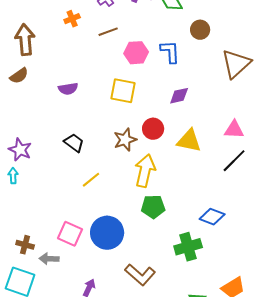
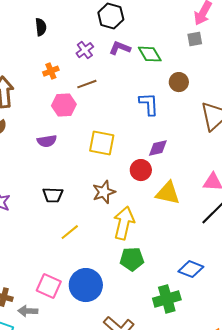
pink hexagon: (136, 53) -> (64, 105), moved
red circle: (153, 129) -> (141, 170), moved
black trapezoid: (74, 143) -> (53, 195), turned 145

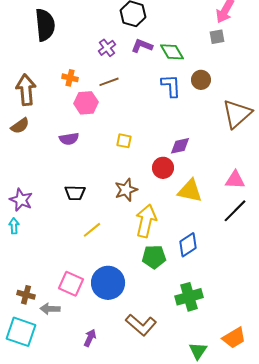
black semicircle: (41, 27) -> (45, 25), moved, size x1.8
orange cross: (51, 71) -> (70, 78), moved, turned 35
blue L-shape: (149, 104) -> (171, 86), moved
yellow square: (102, 143) -> (124, 141), size x0.6
blue diamond: (191, 269) -> (188, 245), moved, turned -55

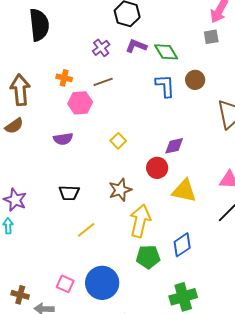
yellow square: (124, 141) -> (118, 141), turned 35
pink square: (71, 284) -> (65, 284), size x0.7

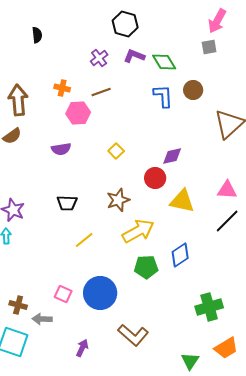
black semicircle: (39, 25) -> (37, 35), size x0.5
yellow arrow: (140, 221) -> (138, 231), turned 48
green cross: (183, 297) -> (209, 307), moved

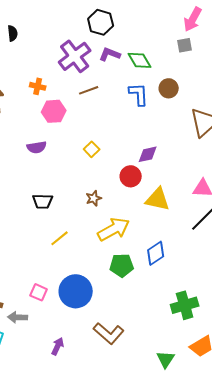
purple cross: (99, 58) -> (75, 56), size x1.8
brown line: (101, 92) -> (89, 90), moved
brown star: (118, 200) -> (94, 198), size x0.7

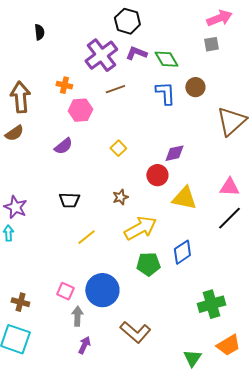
pink arrow: (193, 19) -> (219, 18), turned -140
purple semicircle: (37, 147) -> (63, 146), turned -30
gray arrow: (18, 317) -> (77, 316), moved, turned 90

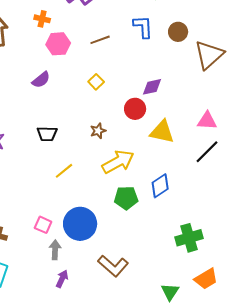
brown circle: (195, 87) -> (178, 32), moved
brown line: (115, 89) -> (100, 40), moved

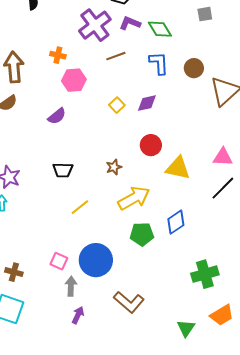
brown line: (100, 40) -> (116, 56), moved
yellow square: (96, 82) -> (117, 105), moved
purple diamond: (152, 87) -> (147, 103), moved

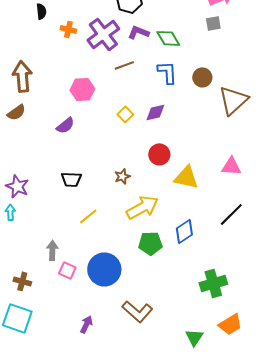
orange cross: (58, 55) -> (68, 29), moved
black line: (223, 188) -> (231, 214), moved
gray arrow: (71, 286) -> (52, 250), moved

